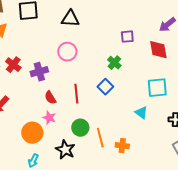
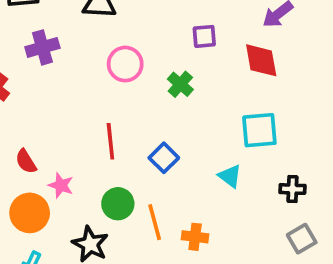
pink circle: (67, 52) -> (125, 64), moved
purple cross: (39, 72) -> (42, 47), moved
blue square: (105, 87) -> (164, 158), moved
red semicircle: (50, 98) -> (26, 161), moved

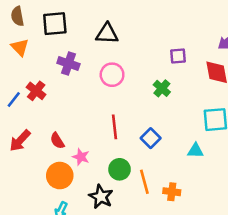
purple cross: (42, 47) -> (68, 63), turned 35
pink circle: (125, 64) -> (112, 75), moved
cyan triangle: (230, 176) -> (195, 151), turned -35

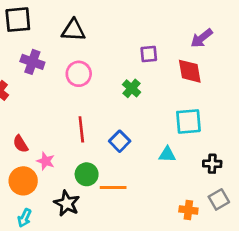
orange line: (144, 182) -> (113, 188), turned -75
orange cross: (172, 192) -> (188, 210), moved

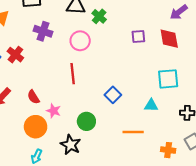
purple square: (149, 54) -> (138, 37), moved
green cross: (132, 88) -> (99, 16), moved
red line: (81, 129) -> (73, 74), moved
orange line: (113, 188) -> (133, 132), moved

